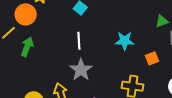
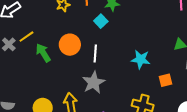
orange circle: (26, 14) -> (70, 45), moved
green arrow: (27, 47) -> (43, 53), turned -60

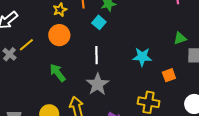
orange circle: (70, 45) -> (59, 35), moved
green arrow: (43, 53) -> (58, 73), moved

